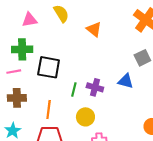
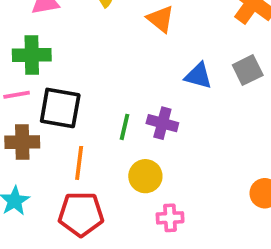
black square: (49, 67) -> (60, 108), moved
blue triangle: (126, 81) -> (198, 76), moved

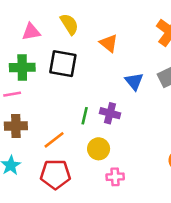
blue triangle: (198, 76) -> (134, 81), turned 36
black square: (60, 108) -> (63, 64), moved
orange line: (79, 163) -> (54, 140), turned 45

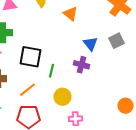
black square: (63, 64) -> (30, 57), moved
purple cross: (110, 113) -> (82, 65), moved

